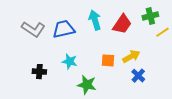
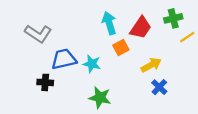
blue trapezoid: (64, 29) -> (64, 59), moved
orange square: (108, 60) -> (121, 48), moved, turned -32
cyan star: (70, 61) -> (92, 64), moved

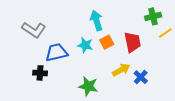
red trapezoid: (141, 28) -> (132, 42), moved, turned -45
cyan star: (92, 64) -> (85, 45), moved
yellow arrow: (151, 65) -> (121, 70), moved

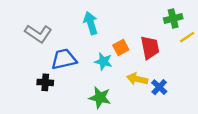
cyan arrow: (97, 21) -> (91, 23), moved
cyan star: (85, 45) -> (103, 61), moved
yellow arrow: (121, 70) -> (137, 79), turned -138

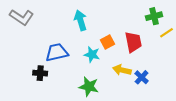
gray L-shape: (38, 34) -> (22, 17), moved

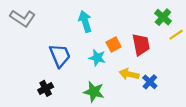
green cross: (154, 16) -> (163, 17), turned -35
blue trapezoid: (57, 52) -> (60, 56), turned 80
black cross: (40, 73) -> (46, 88), moved, turned -32

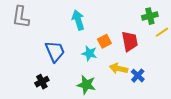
green cross: (163, 17) -> (150, 16), turned 35
gray L-shape: (23, 18) -> (21, 17), turned 65

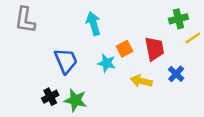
blue cross: (138, 76) -> (176, 74), moved
green star: (86, 85) -> (75, 100), moved

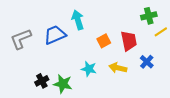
gray L-shape: (25, 20) -> (21, 39), moved, turned 60
blue trapezoid: (66, 61) -> (55, 35), moved, turned -90
cyan star: (107, 63) -> (89, 69), moved

